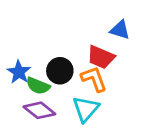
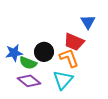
blue triangle: (120, 30) -> (88, 22), turned 42
blue star: (19, 72) -> (14, 53), turned 30

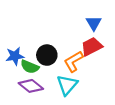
red trapezoid: (74, 42) -> (92, 46), moved, turned 130
orange L-shape: (69, 58) -> (73, 61), turned -100

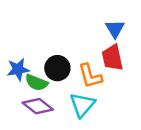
red trapezoid: (92, 46) -> (112, 58), turned -75
orange L-shape: (73, 61) -> (90, 76), turned -75

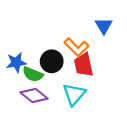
red trapezoid: (112, 58) -> (84, 65), moved
orange L-shape: (90, 76) -> (76, 47), moved, turned -30

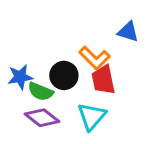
blue triangle: (104, 26) -> (128, 32), turned -42

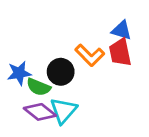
red trapezoid: (103, 80) -> (120, 52), moved
cyan triangle: (92, 116) -> (63, 111), moved

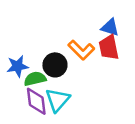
green semicircle: (39, 87) -> (35, 79), turned 145
purple diamond: (40, 112) -> (36, 101), turned 44

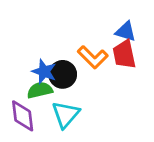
blue star: (17, 66) -> (44, 72), moved, turned 30
purple diamond: (36, 101) -> (23, 116), moved

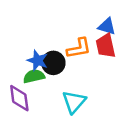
orange L-shape: (93, 57) -> (79, 48), turned -55
cyan triangle: (66, 114) -> (74, 102), moved

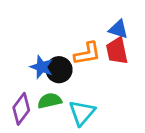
green semicircle: (34, 76) -> (50, 101), moved
purple diamond: (19, 98) -> (21, 109), turned 44

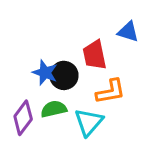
red trapezoid: (117, 51) -> (95, 55), moved
orange L-shape: (87, 54) -> (111, 92), moved

